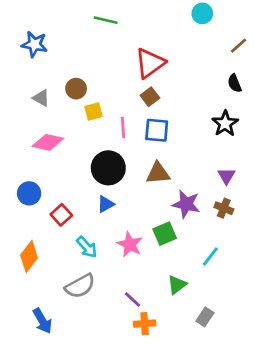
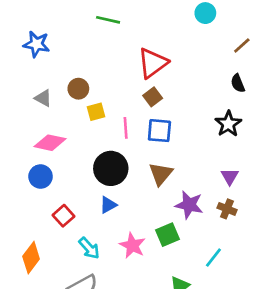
brown triangle: (158, 173) -> (161, 174), turned -45
blue circle: (29, 193) -> (41, 177), moved

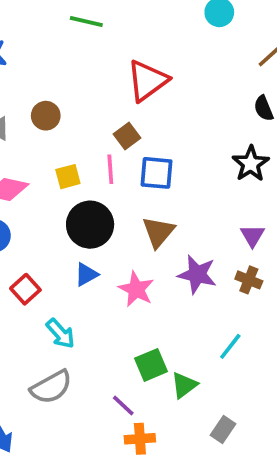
brown square: (153, 97) -> (127, 136), moved
yellow square: (96, 112) -> (68, 177), moved
green square: (168, 235) -> (151, 365), moved
pink star: (132, 245) -> (136, 289), moved

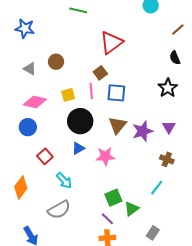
purple star: (197, 274) -> (143, 131), moved, turned -30
brown cross: (249, 280) -> (167, 159), moved
pink star: (136, 289) -> (105, 156), turned -30
purple line: (123, 405) -> (107, 219), moved

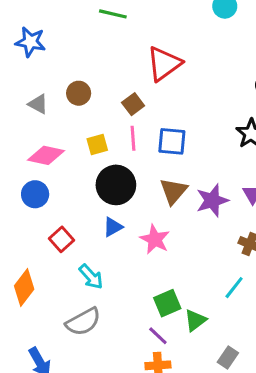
brown square: (100, 73) -> (133, 104), moved
pink star: (105, 156) -> (155, 239), turned 30

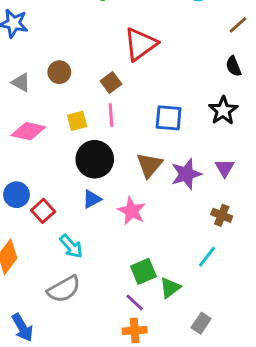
blue square: (172, 141) -> (169, 118), moved
blue circle: (35, 194) -> (16, 195), moved

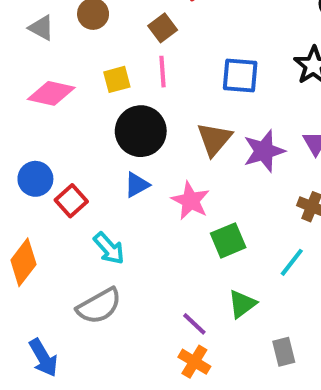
green square: (143, 271) -> (228, 240), moved
gray rectangle: (201, 323) -> (284, 352), turned -48
orange cross: (135, 330) -> (194, 362), turned 35

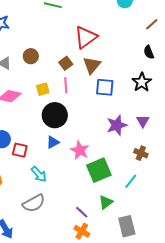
brown triangle: (214, 139) -> (92, 65), moved
red square: (71, 201) -> (20, 150), turned -35
green square: (228, 240) -> (99, 170), size x1.4
gray rectangle: (284, 352) -> (127, 226), size x1.5

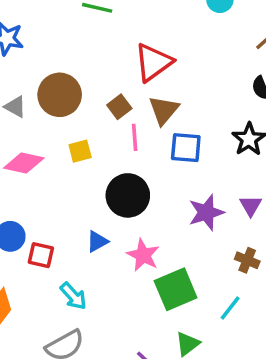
brown circle: (31, 56) -> (60, 95), size x1.6
pink line: (66, 85) -> (135, 137), moved
black circle: (55, 115) -> (128, 195), moved

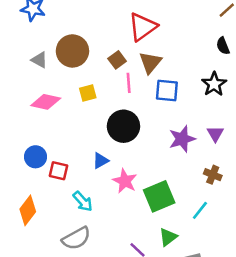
pink star: (143, 255) -> (125, 181), moved

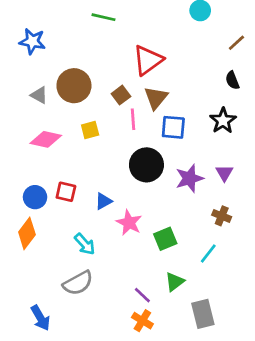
black circle: (123, 126) -> (146, 165), moved
red square: (58, 171) -> (66, 192), moved
green square: (159, 196) -> (165, 239), size x0.7
orange diamond: (28, 210) -> (27, 233), moved

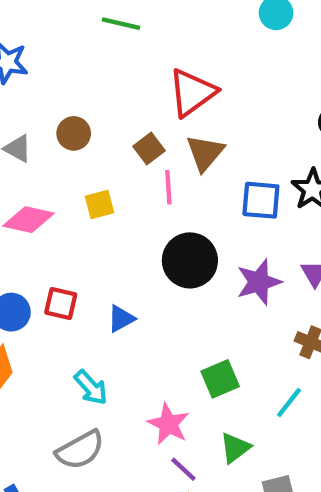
brown circle: (74, 86) -> (74, 133), size x0.6
blue square: (173, 127) -> (261, 200), moved
pink star: (129, 223) -> (168, 424), moved

